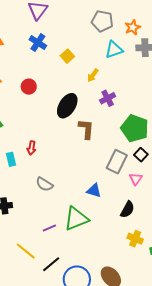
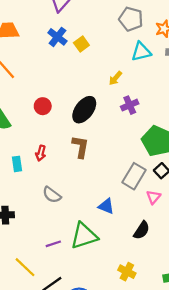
yellow square: (67, 56) -> (81, 44), moved
red circle: (29, 87) -> (43, 106), moved
brown L-shape: (86, 129) -> (80, 147), moved
yellow cross: (135, 239) -> (127, 272), moved

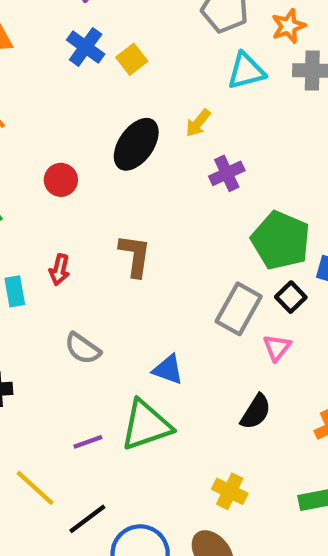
black ellipse: (84, 110) -> (136, 144), moved
blue triangle: (106, 206) -> (168, 370), moved

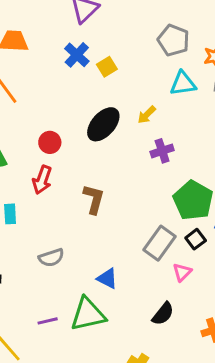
red arrow: (59, 270) -> (42, 180), moved, size x1.4
gray semicircle: (83, 348) -> (51, 258), turned -60

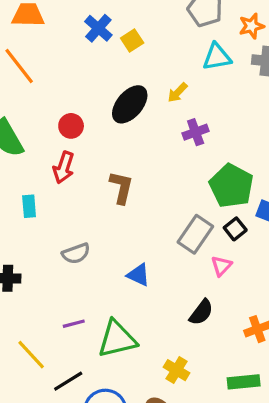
green triangle: (88, 314) -> (117, 339), moved

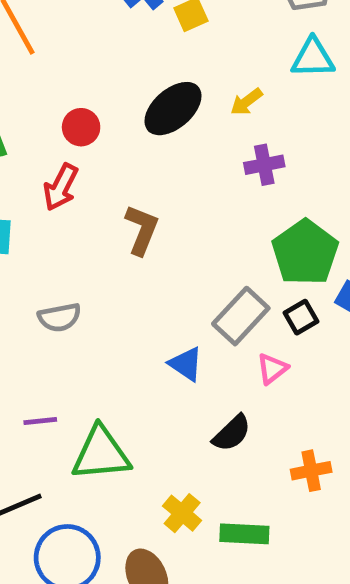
blue triangle: (139, 275) -> (186, 364), moved
green rectangle: (244, 382) -> (244, 534), moved

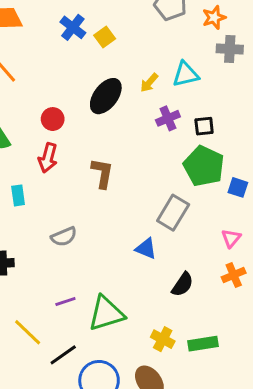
cyan triangle: (313, 58) -> (186, 74), moved
black square: (301, 317) -> (204, 126), moved, turned 36
pink triangle: (272, 369) -> (231, 238), moved
orange cross: (311, 471) -> (234, 275), moved

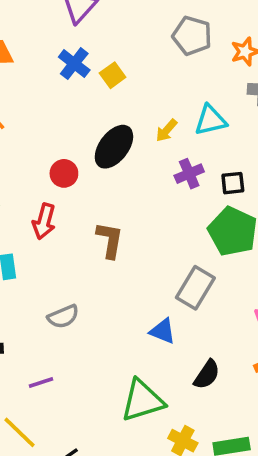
red circle: (53, 119) -> (64, 173), moved
purple line: (65, 302) -> (41, 383), moved
green triangle: (106, 313) -> (142, 401), moved

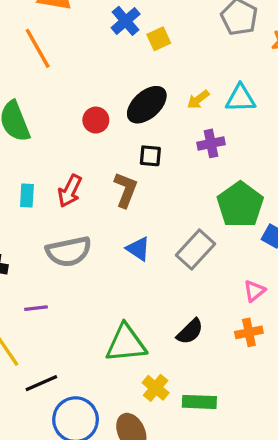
black square: (233, 183) -> (150, 156), moved
red arrow: (44, 221) -> (70, 191), moved
gray semicircle: (63, 317) -> (69, 252), size x1.5
blue triangle: (163, 331) -> (138, 249), moved

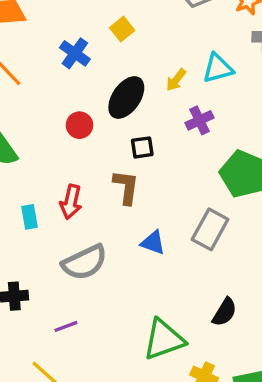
blue cross: (126, 21) -> (75, 53), moved

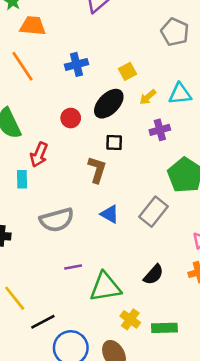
yellow square: (122, 29) -> (127, 71), moved
blue cross: (75, 53) -> (77, 64), turned 30
red arrow: (71, 202) -> (39, 155), moved
purple line: (66, 326) -> (73, 267), moved

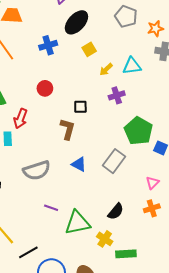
black ellipse: (109, 104) -> (76, 22), moved
purple line: (73, 267) -> (51, 208), turned 32
yellow cross: (130, 319) -> (105, 239), moved

